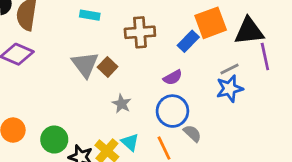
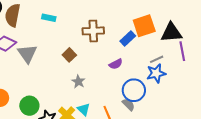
cyan rectangle: (90, 15) -> (49, 18), moved
gray triangle: (85, 64) -> (27, 54), moved
blue circle: (172, 111) -> (134, 90), moved

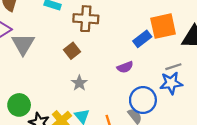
brown cross: (93, 31) -> (86, 19), moved

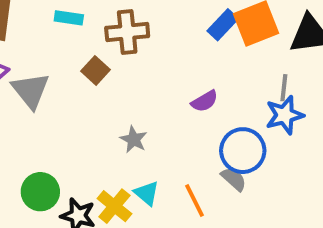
blue rectangle: (142, 39) -> (223, 25), moved
brown square: (72, 51) -> (95, 70), moved
gray line: (173, 67) -> (284, 88), turned -56

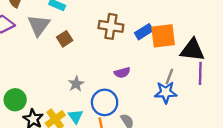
brown cross: (127, 32) -> (111, 26), moved
gray triangle: (31, 90) -> (39, 25), moved
blue circle: (243, 151) -> (105, 102), moved

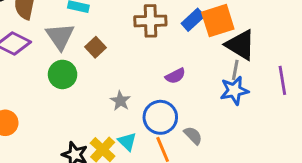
black triangle: (192, 50) -> (240, 45), moved, turned 35
purple line: (200, 73) -> (282, 80), moved
green circle: (15, 100) -> (63, 74), moved

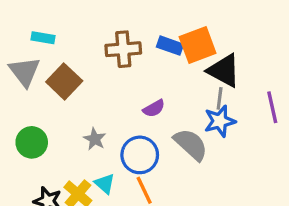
blue rectangle: (193, 20) -> (170, 46), turned 65
brown square: (96, 47) -> (64, 81), size x1.5
green circle: (63, 74) -> (32, 142), moved
gray semicircle: (193, 135) -> (191, 144), moved, size x1.6

